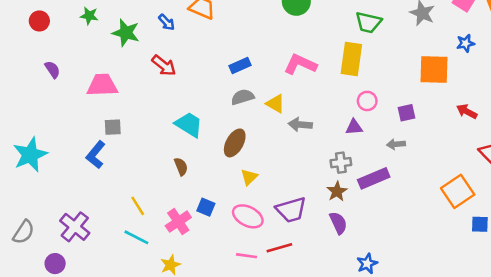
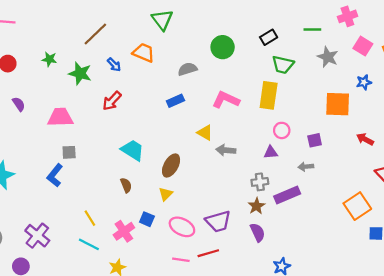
red arrow: (164, 66) -> (112, 101), turned 95
gray semicircle: (243, 97) -> (187, 69), moved
yellow triangle: (249, 177) -> (166, 194), moved

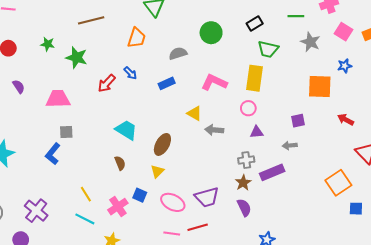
brown line: (95, 34) -> (91, 20), turned 30
orange trapezoid: (144, 53) -> (137, 38), turned 85
blue arrow: (114, 65) -> (130, 73), moved
pink circle: (282, 130) -> (248, 108), moved

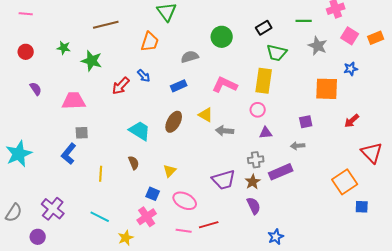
red arrow: (346, 120) -> (352, 121), turned -70
brown ellipse: (162, 144) -> (174, 122), moved
yellow line: (86, 194) -> (101, 174), moved, turned 35
purple trapezoid: (207, 197) -> (224, 180), moved
pink cross: (118, 207) -> (147, 217), moved

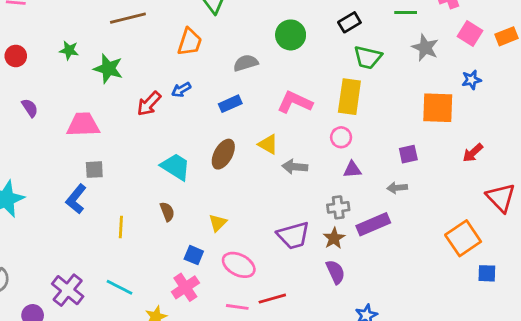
blue arrow: (144, 76) -> (181, 90), turned 104
purple cross: (53, 209) -> (68, 290), moved

